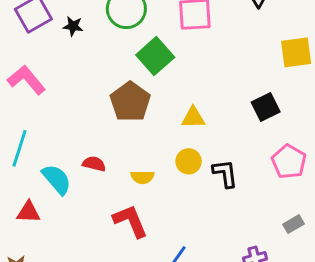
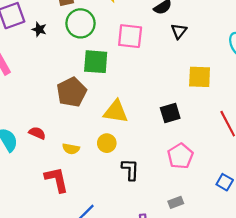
green square: (155, 56) -> (96, 62), turned 36
yellow triangle: (193, 118) -> (116, 112), size x1.4
black L-shape: (225, 173) -> (130, 170), moved

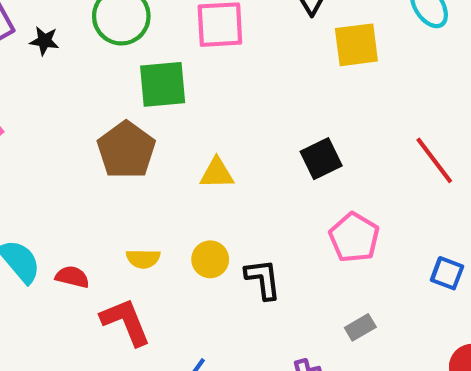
yellow square: (200, 77) -> (356, 45), moved
yellow triangle: (116, 112) -> (217, 173), size x0.7
red semicircle: (37, 133) -> (72, 277), moved
yellow circle: (107, 143) -> (210, 259), moved

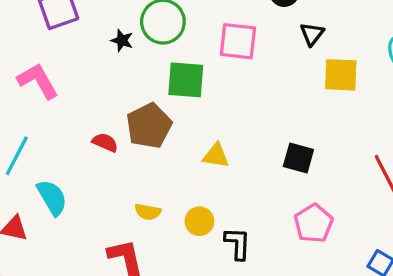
black star: (44, 41) -> (122, 40), moved
black square: (321, 159) -> (298, 158), turned 32
red semicircle: (72, 277) -> (105, 142), moved

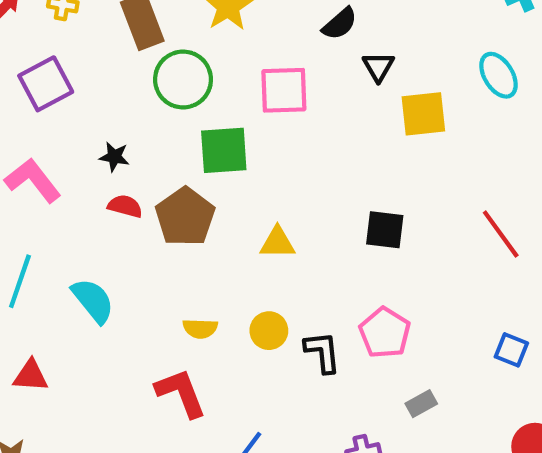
black star: (122, 40) -> (114, 157), moved
red semicircle: (105, 142) -> (125, 206), moved
cyan semicircle: (52, 198) -> (93, 301), moved
pink pentagon: (314, 223) -> (385, 333), moved

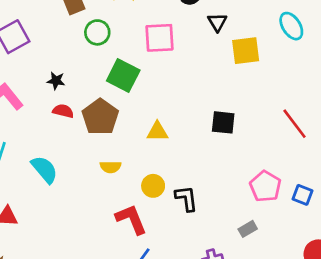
green circle: (183, 80) -> (97, 32), size x0.7
green square: (224, 150) -> (123, 76), turned 32
yellow semicircle: (200, 328) -> (110, 167), moved
pink pentagon: (385, 333) -> (265, 186), moved
red L-shape: (181, 393) -> (131, 219), moved

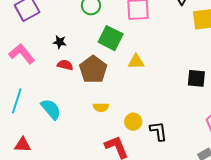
black square: (223, 122) -> (196, 78), moved
yellow triangle: (157, 132) -> (136, 62), moved

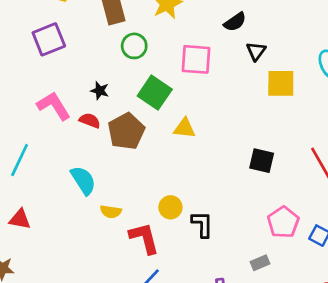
black star: (60, 42) -> (100, 91), moved
pink L-shape: (22, 54) -> (54, 106), moved
yellow semicircle: (101, 107) -> (111, 212), moved
cyan semicircle: (51, 109) -> (83, 180), moved

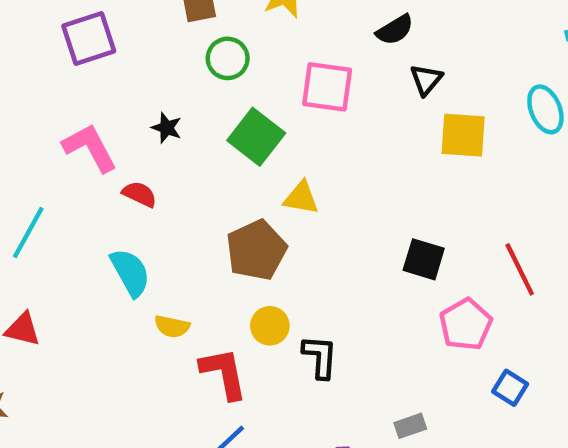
red semicircle: (90, 121) -> (139, 194), moved
brown pentagon: (126, 131) -> (256, 250), moved
pink pentagon: (283, 222) -> (466, 324), moved

